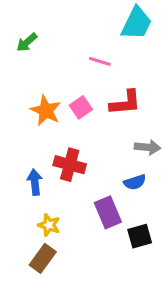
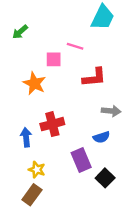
pink square: (81, 107) -> (54, 59), moved, turned 35
red cross: (70, 165) -> (52, 124), turned -30
black square: (140, 236) -> (105, 178), turned -30

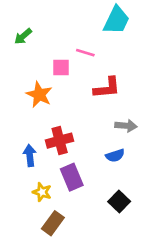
purple rectangle: (81, 160) -> (72, 177), moved
brown rectangle: (32, 195) -> (53, 223), moved

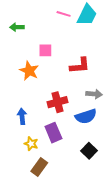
green arrow: (23, 36) -> (17, 27), turned 40
pink line: (85, 53) -> (64, 14), moved
red cross: (60, 141) -> (57, 102), moved
blue semicircle: (115, 155) -> (86, 116), size x1.5

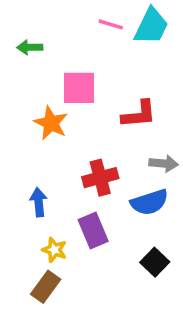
pink square: (45, 50) -> (79, 88), size x1.5
brown rectangle: (39, 167) -> (46, 287), moved

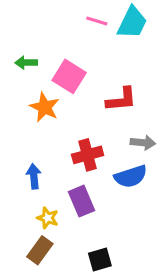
green arrow: (30, 47) -> (26, 63), moved
pink square: (79, 88) -> (69, 76), turned 32
black square: (155, 262) -> (100, 259), moved, turned 30

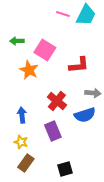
red cross: (88, 155) -> (57, 101), turned -36
yellow star: (48, 218) -> (21, 142), moved

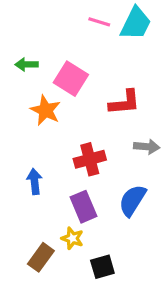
red cross: (57, 101) -> (90, 159), turned 36
blue semicircle: (85, 115) -> (132, 200), moved, turned 140
yellow star: (21, 142) -> (72, 238), moved

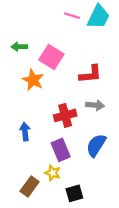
gray arrow: (147, 147) -> (95, 105), moved

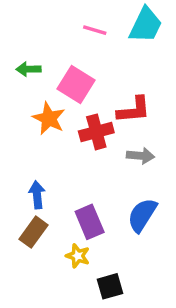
pink line: (72, 16) -> (95, 30), moved
red cross: (65, 115) -> (96, 132), moved
brown rectangle: (30, 187) -> (34, 232), moved

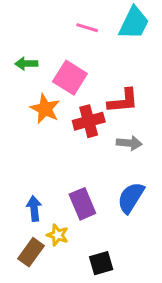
blue arrow: (37, 195) -> (34, 209), moved
brown rectangle: (34, 232) -> (31, 252), moved
yellow star: (78, 256) -> (58, 235), moved

